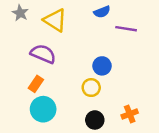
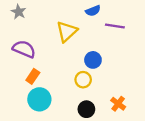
yellow triangle: (55, 20) -> (67, 31), moved, turned 45
purple semicircle: (43, 54) -> (24, 49), moved
orange cross: (130, 114) -> (118, 104), turned -32

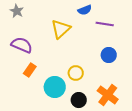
blue circle: (93, 60) -> (109, 55), moved
cyan circle: (39, 99) -> (55, 87), moved
orange cross: (118, 104) -> (108, 95), size x1.5

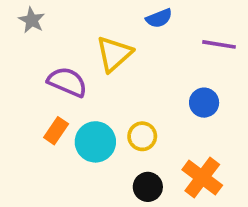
purple line: (105, 24) -> (219, 44), moved
purple semicircle: (22, 45) -> (67, 82), moved
cyan circle: (55, 87) -> (95, 142), moved

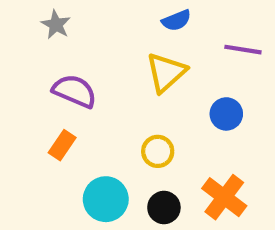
gray star: (32, 20) -> (56, 25), moved
yellow triangle: (114, 54) -> (166, 72), moved
cyan circle: (95, 142) -> (106, 199), moved

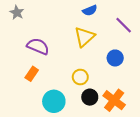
gray star: (56, 25) -> (17, 13), moved
purple line: (243, 50) -> (124, 25), turned 36
black circle: (164, 207) -> (90, 97), moved

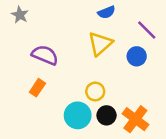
blue circle: (115, 58) -> (137, 56), moved
cyan circle: (54, 101) -> (78, 115), moved

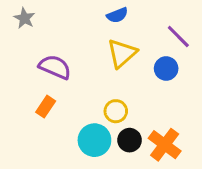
blue semicircle: (107, 12) -> (117, 15), moved

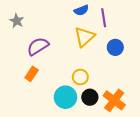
gray star: (24, 18) -> (17, 21), moved
purple line: (178, 36) -> (104, 18), moved, turned 36
purple semicircle: (55, 67) -> (38, 46), turned -55

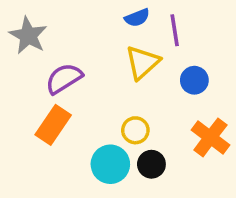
gray star: (17, 21) -> (28, 36), size x1.5
orange rectangle: (32, 74) -> (53, 125), size x1.5
orange cross: (114, 100) -> (210, 137), moved

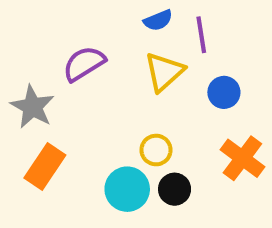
gray star: (28, 36) -> (33, 107), moved
purple semicircle: (64, 78) -> (84, 64), moved
orange rectangle: (53, 125) -> (45, 166), moved

